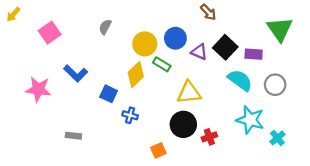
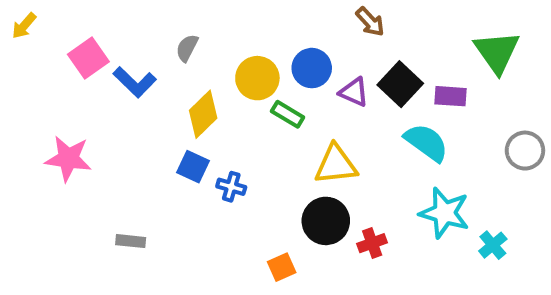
blue L-shape: (76, 73) -> (135, 82), moved
yellow diamond: (136, 74) -> (203, 114), moved
gray circle: (275, 85) -> (525, 151), moved
blue cross: (130, 115) -> (231, 187), moved

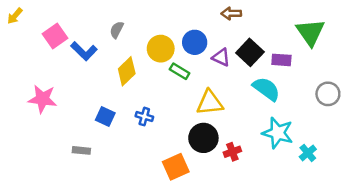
brown arrow: (370, 22) -> (231, 13), turned 132
blue square: (193, 167) -> (105, 117), moved
orange square: (282, 267) -> (176, 167), size x1.5

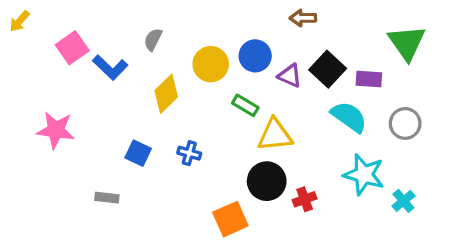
green rectangle: (180, 71) -> (245, 105), moved
gray circle: (328, 94) -> (405, 123), moved

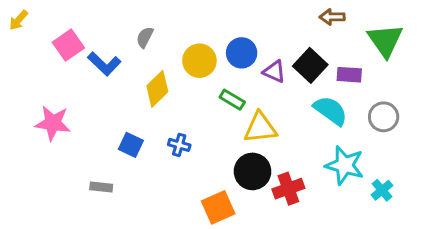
brown arrow: (303, 18) -> (332, 17), moved
red cross: (305, 199) -> (288, 189), size x1.4

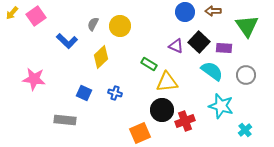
pink square: (68, 45) -> (36, 16), moved
blue circle: (242, 53) -> (185, 12), moved
yellow circle: (199, 61) -> (120, 26), moved
gray rectangle: (101, 187) -> (65, 120), size x1.5
cyan cross: (382, 190) -> (245, 130), moved

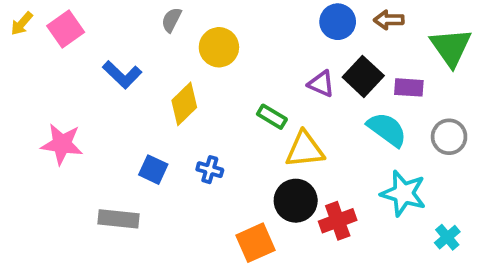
gray semicircle: (93, 24) -> (171, 20), moved

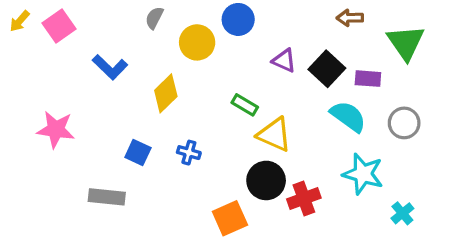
blue circle: (338, 22) -> (238, 19), moved
purple triangle: (321, 84) -> (284, 61), moved
yellow triangle: (305, 150) -> (274, 134), turned 30

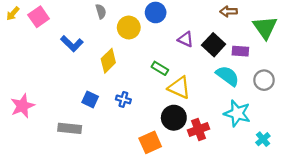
gray semicircle: (154, 18) -> (101, 11), turned 136
pink star: (56, 130) -> (22, 106), moved, turned -30

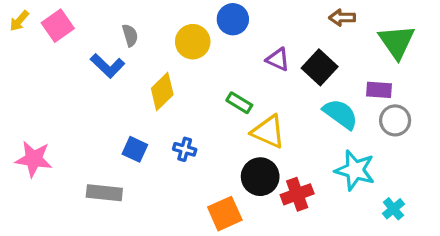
gray semicircle: (101, 11) -> (130, 35), moved
purple rectangle: (240, 51) -> (379, 90), moved
pink star: (22, 106) -> (34, 159), turned 30

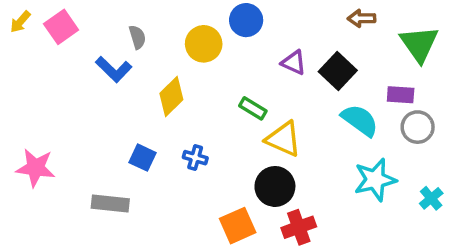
cyan star: (355, 170) -> (375, 180), turned -30
red cross: (297, 194) -> (299, 227), moved
cyan cross: (393, 209) -> (431, 198), moved

